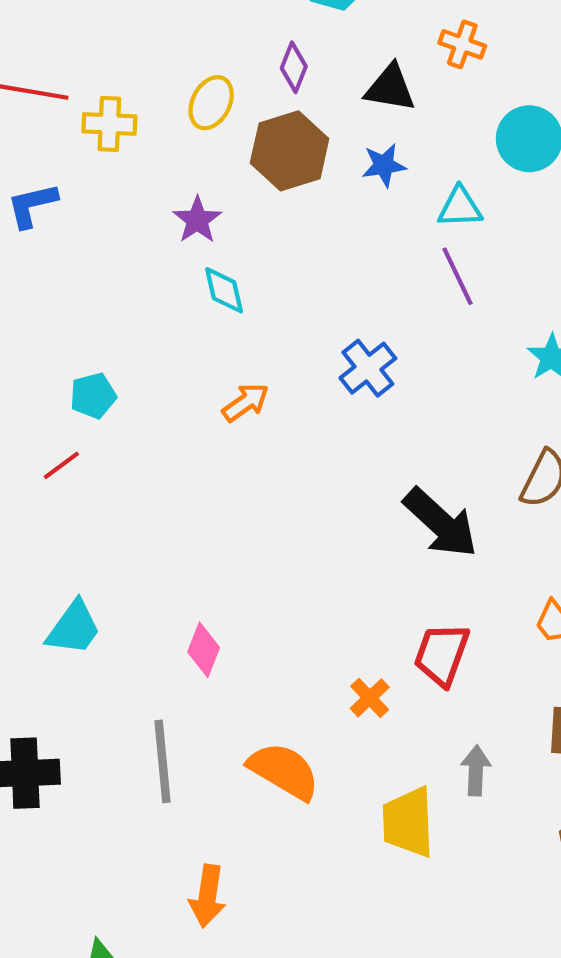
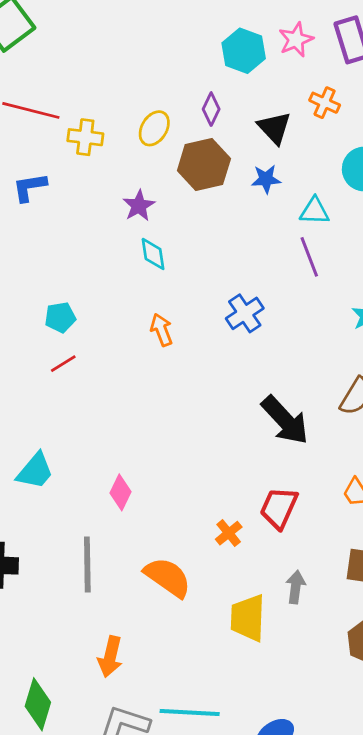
black triangle: (390, 88) -> (274, 128), turned 33
orange arrow: (246, 402) -> (161, 330), turned -80
red line: (61, 465) -> (63, 364), moved

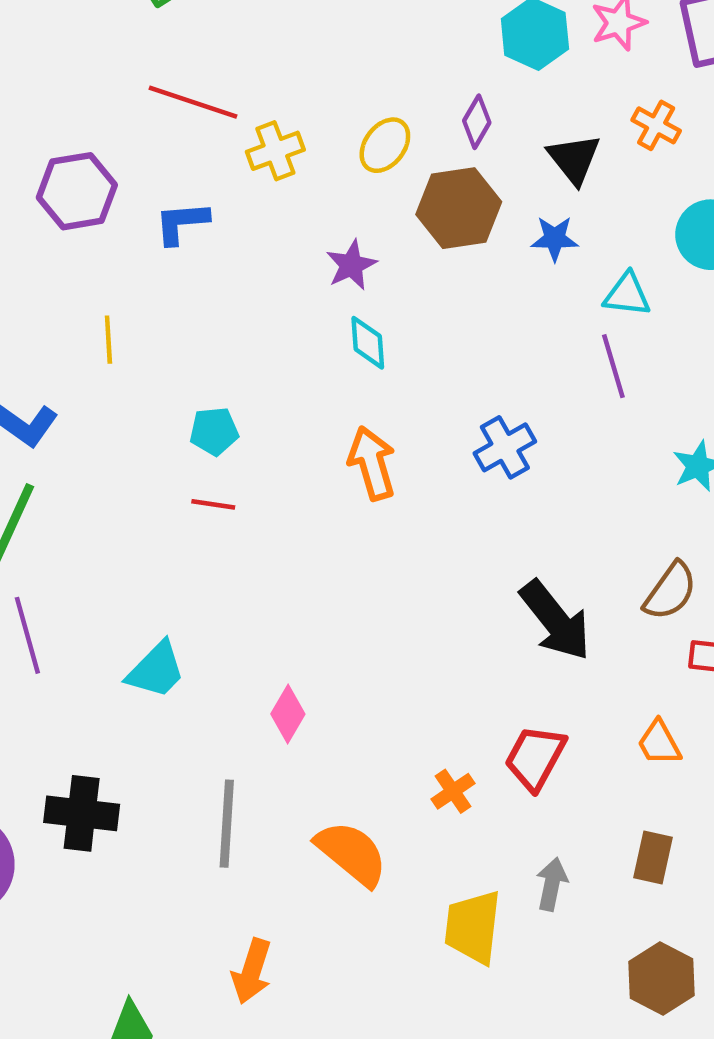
yellow cross: (85, 137) -> (275, 151), turned -32
orange arrow: (161, 330) -> (372, 463), size x1.4
red line: (63, 364) -> (213, 504), turned 36

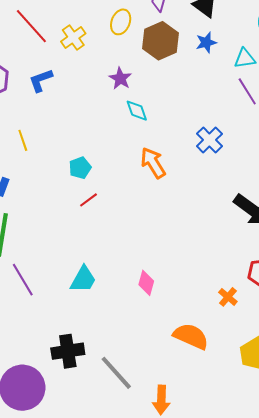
red line: (193, 102) -> (31, 26), turned 45
red line: (213, 504) -> (88, 200), turned -30
gray line: (227, 824) -> (116, 373), moved, turned -30

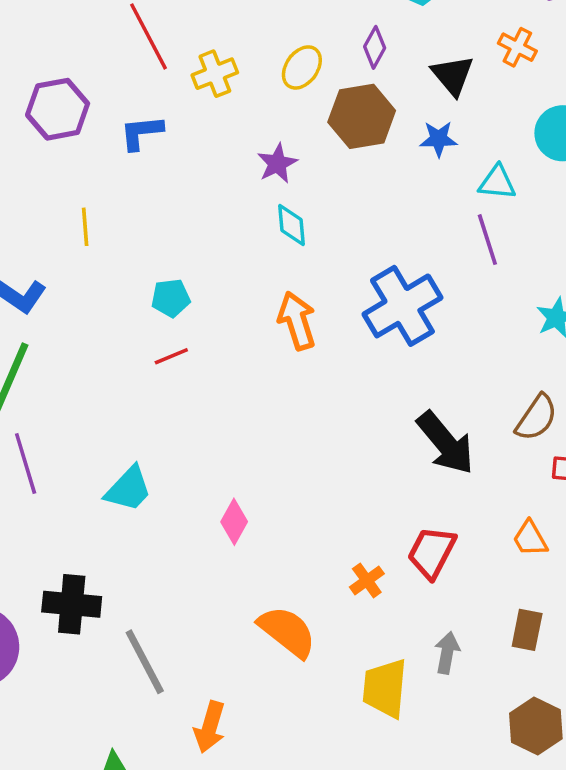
blue cross: (209, 140) -> (402, 306), size x1.6

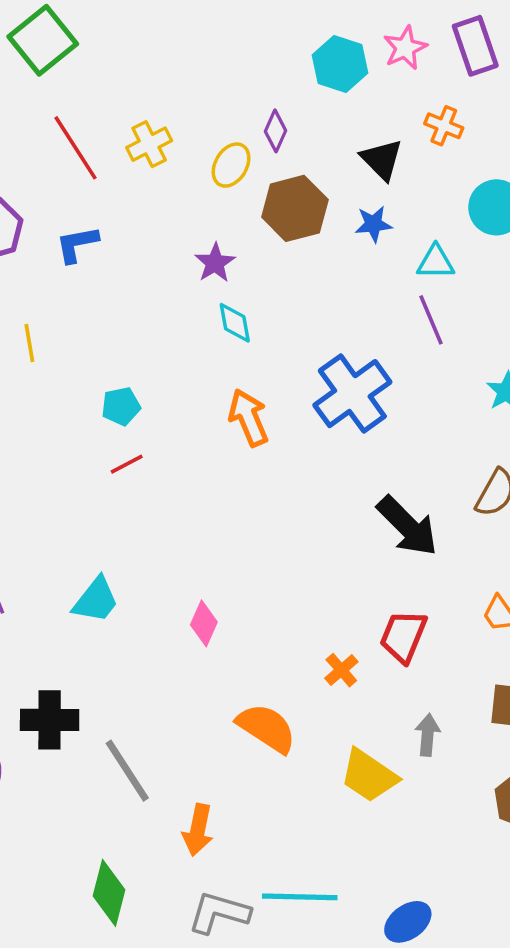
purple diamond: (375, 47) -> (276, 131), moved
yellow cross: (215, 74) -> (149, 144), moved
yellow trapezoid: (385, 688) -> (369, 776), turned -56

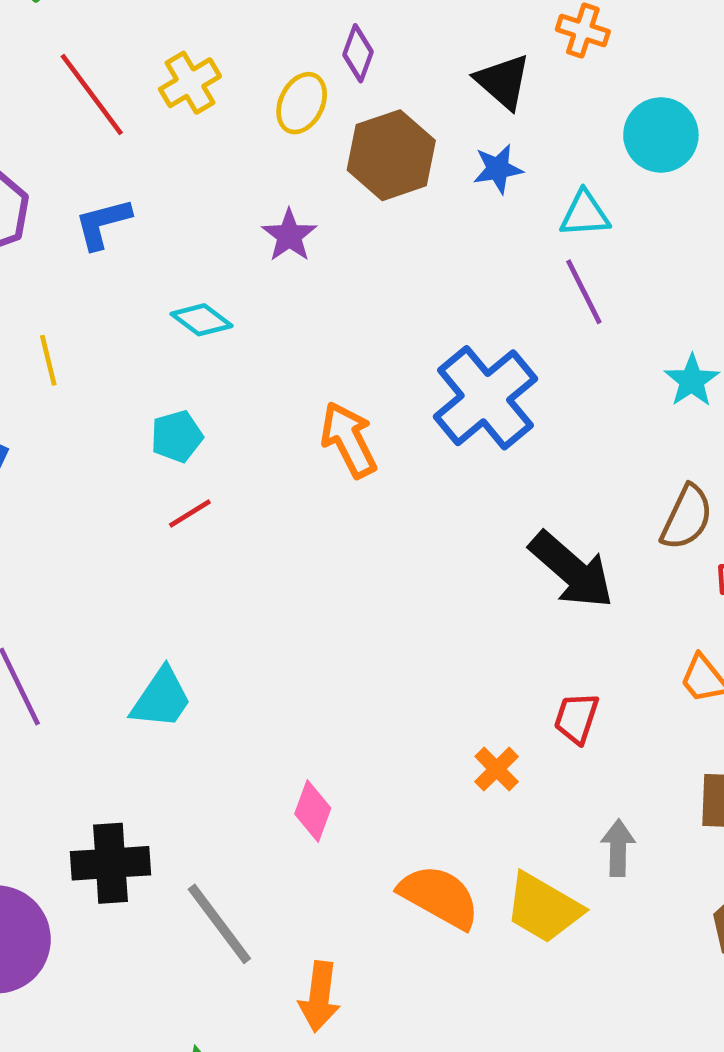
cyan diamond: (235, 323) -> (202, 320), moved, turned -39
pink diamond: (204, 623) -> (313, 811), moved
red trapezoid: (403, 636) -> (576, 718), size x0.7
orange semicircle: (267, 728) -> (439, 897), moved

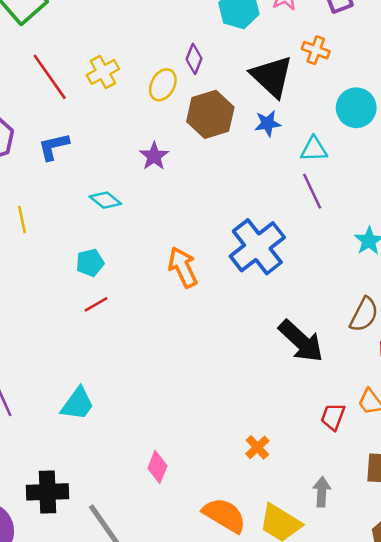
black triangle: (503, 81) -> (272, 76), size x1.4
red trapezoid: (576, 718) -> (333, 417), moved

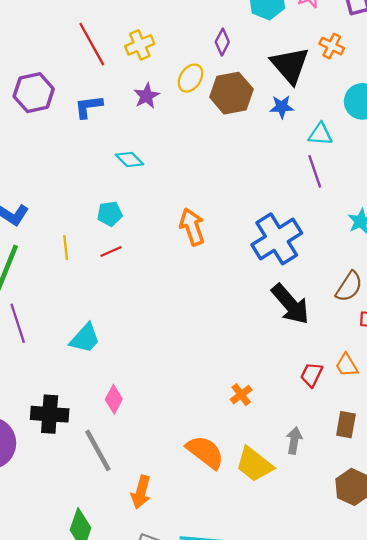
yellow ellipse: (163, 85) -> (190, 78), moved
purple star: (154, 156) -> (147, 96), moved
yellow line: (22, 220) -> (66, 248), moved
blue cross: (257, 247) -> (277, 239), moved
pink diamond: (157, 467) -> (114, 399), moved

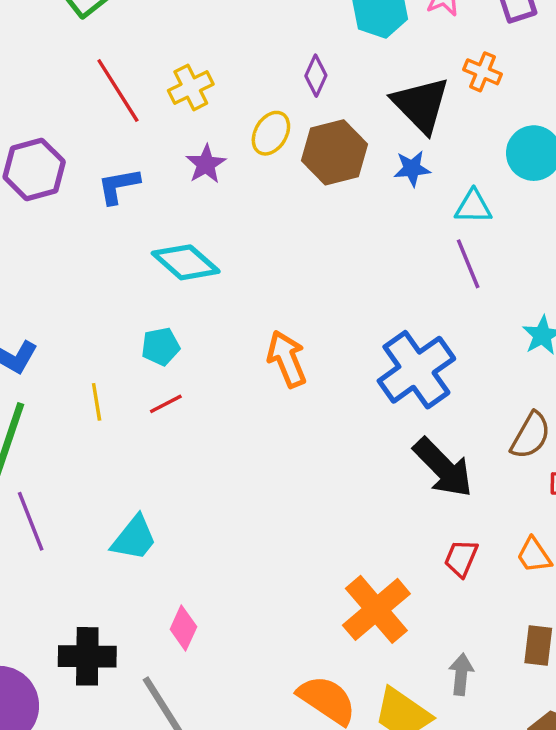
cyan diamond: (129, 159) -> (186, 262), size x1.5
red trapezoid: (311, 375) -> (461, 558), moved
orange cross: (241, 395) -> (376, 609), size x2.0

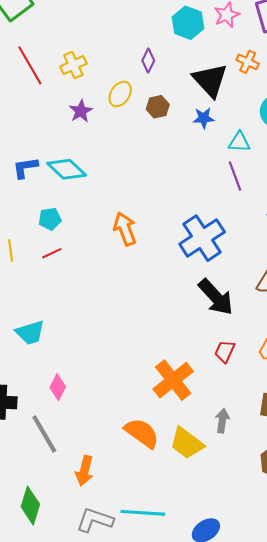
brown hexagon: (334, 152) -> (158, 107), size x0.6
blue L-shape: (119, 186) -> (25, 168), moved
cyan trapezoid: (134, 538) -> (30, 333), turned 32

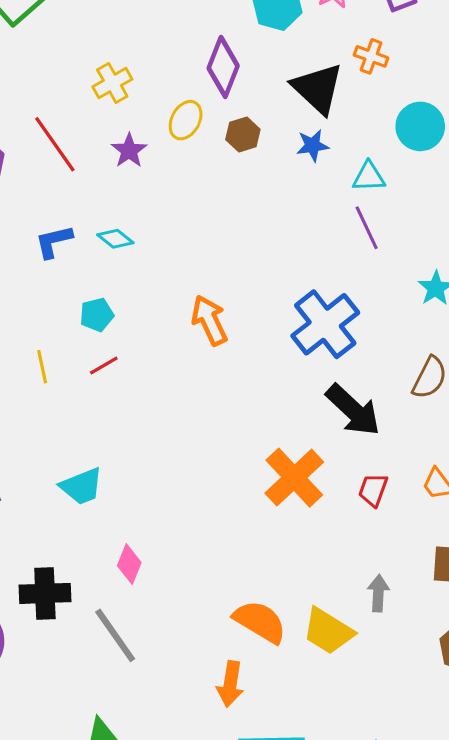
purple diamond: (148, 61) -> (223, 67), size x1.6
red line: (30, 65) -> (55, 144), moved
cyan diamond: (67, 169) -> (115, 239), size x0.6
orange cross: (173, 380) -> (294, 478), moved
orange arrow: (84, 471) -> (230, 684), moved

